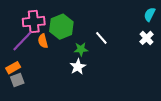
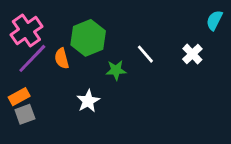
pink cross: (34, 22) -> (26, 31), moved, turned -30
white cross: (147, 38) -> (192, 54), moved
white star: (78, 67) -> (88, 101), moved

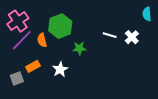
cyan semicircle: (214, 20) -> (147, 14), turned -32
white line: (145, 54) -> (110, 35), moved, turned -32
orange rectangle: (19, 97) -> (33, 66), moved

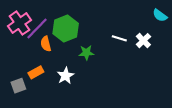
cyan semicircle: (147, 14) -> (160, 15), turned -48
purple line: (22, 40) -> (37, 29), moved

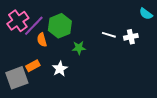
white cross: (143, 41) -> (131, 37), turned 32
gray square: (18, 86) -> (17, 78), size x1.6

